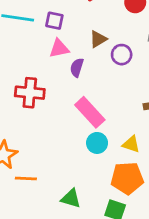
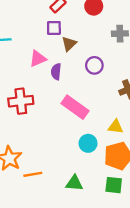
purple square: (54, 21) -> (54, 28), moved
purple circle: (122, 55) -> (94, 65), moved
cyan circle: (97, 143) -> (88, 143), moved

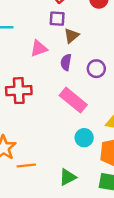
purple circle: (94, 65) -> (96, 69), moved
purple semicircle: (56, 72) -> (66, 62), moved
green triangle: (74, 183) -> (68, 177), turned -36

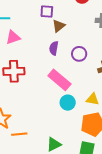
pink triangle: (39, 49) -> (13, 37), moved
cyan circle: (84, 138) -> (68, 103), moved

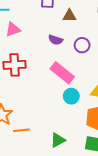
brown triangle: (59, 26) -> (69, 16), moved, turned 40
purple semicircle: (54, 48) -> (56, 40), turned -80

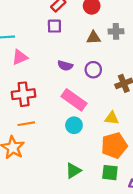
brown triangle: (69, 16) -> (94, 38), moved
cyan circle: (71, 96) -> (74, 125), moved
orange line: (22, 130) -> (26, 124), moved

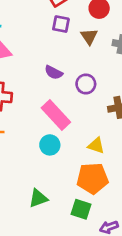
purple square: (54, 26) -> (61, 24), moved
brown triangle: (94, 38) -> (89, 37), moved, turned 48

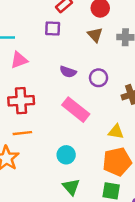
purple square: (61, 24) -> (53, 29), moved
cyan circle: (50, 145) -> (66, 155), moved
green triangle: (38, 198) -> (71, 187), turned -42

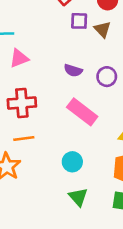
purple square: (53, 29) -> (79, 21), moved

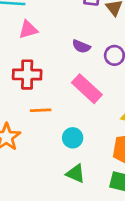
orange line: (24, 138) -> (41, 110), moved
green triangle: (78, 197) -> (76, 174), turned -30

